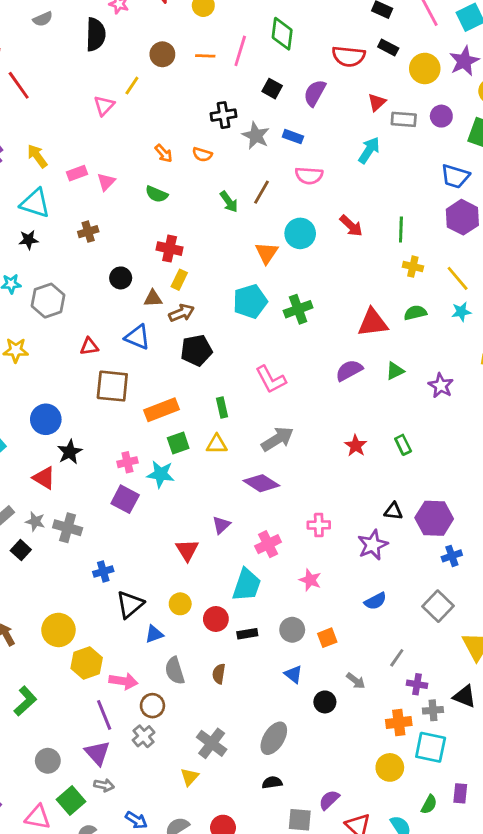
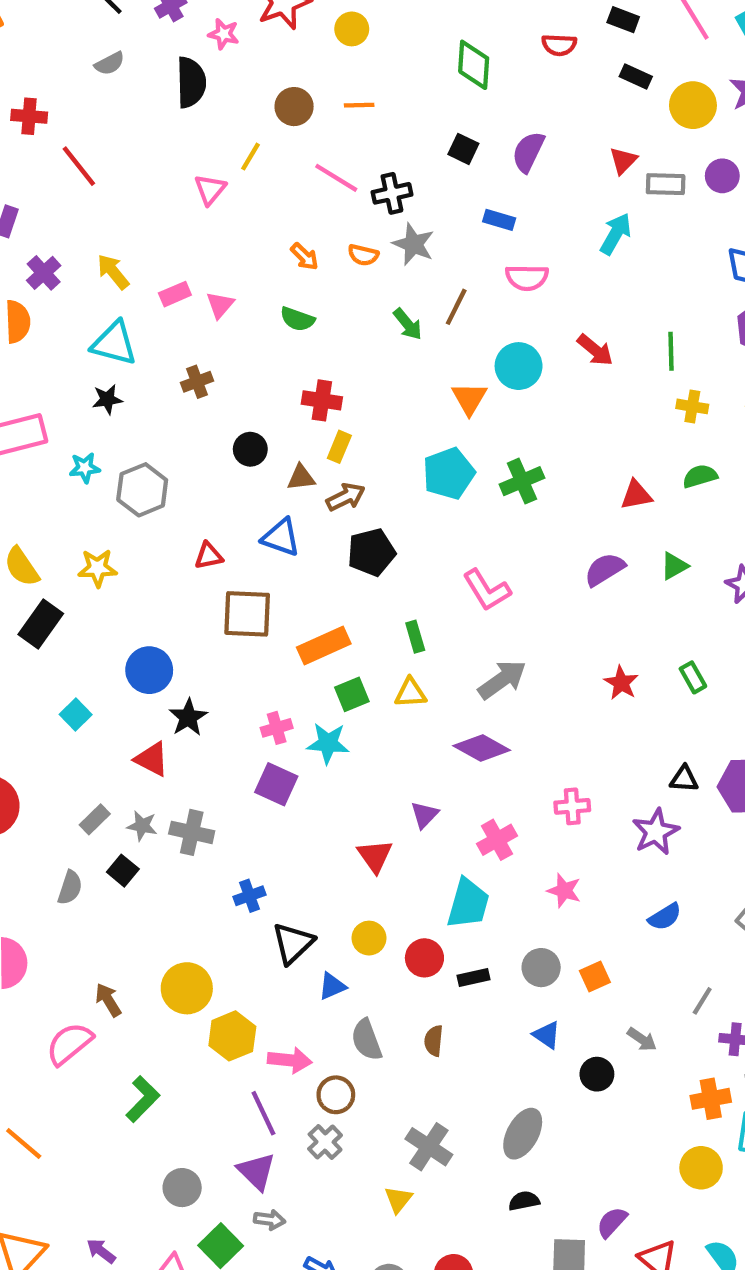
pink line: (240, 51) -> (336, 178), moved, turned -72
red semicircle: (349, 56) -> (559, 45), moved, size x0.7
gray star: (256, 136) -> (414, 244), moved
red triangle: (373, 323) -> (636, 495), size x0.7

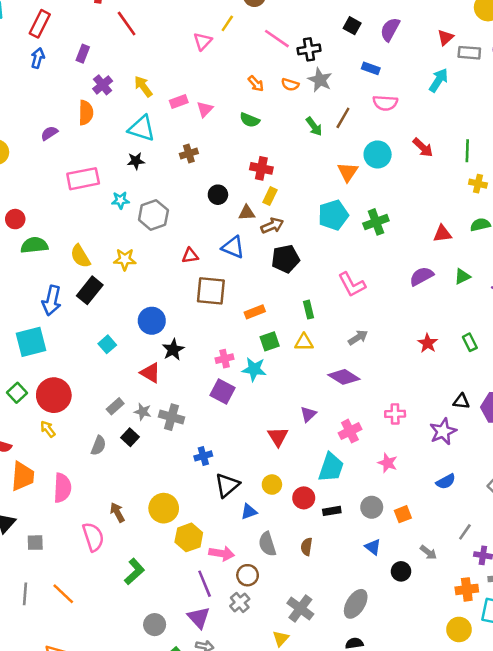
orange rectangle: (324, 646) -> (255, 312), size x0.7
gray arrow: (502, 680) -> (358, 337), size x0.7
pink semicircle: (69, 1044) -> (93, 537), turned 108

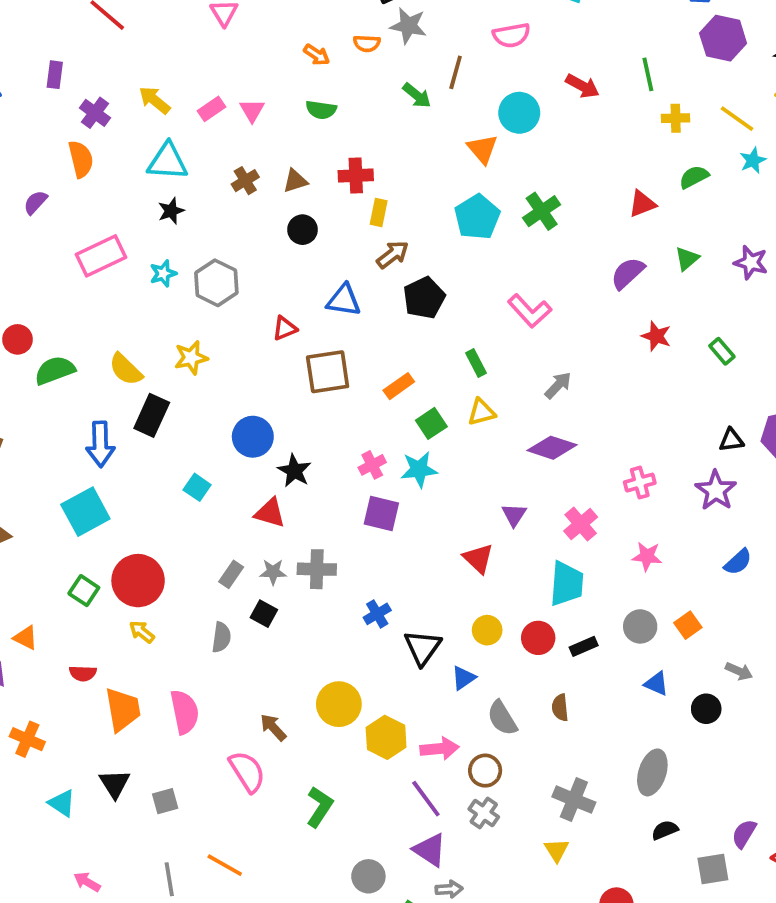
brown triangle: (247, 213) -> (295, 181), moved
red star: (428, 343) -> (656, 336), moved

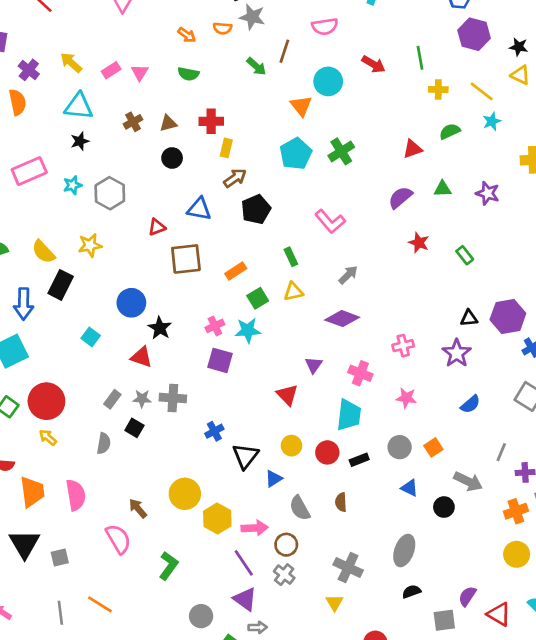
green triangle: (687, 259) -> (443, 189), turned 36
pink cross: (581, 524) -> (360, 373), turned -30
gray arrow: (739, 671) -> (468, 481), size x1.5
black triangle: (115, 784) -> (24, 544), size x1.4

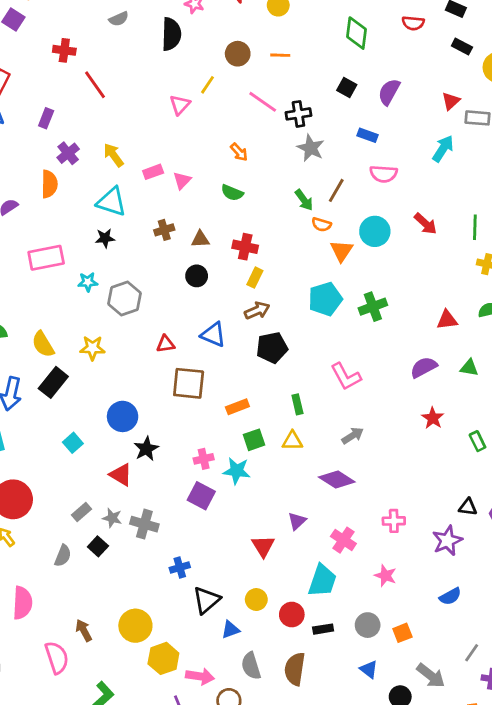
orange semicircle: (222, 28) -> (321, 225), moved
brown semicircle: (341, 502) -> (295, 669), size x1.6

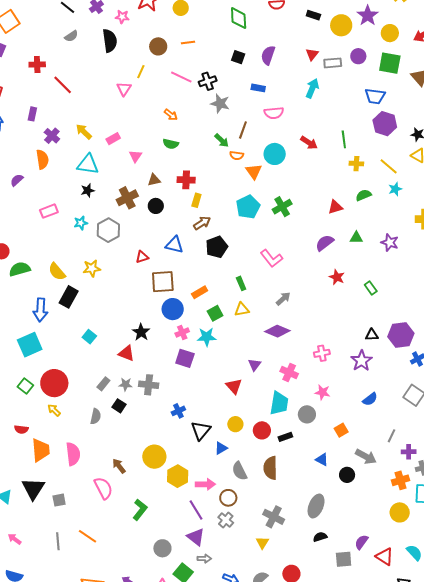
pink triangle: (182, 180) -> (135, 156), moved
brown cross: (164, 230) -> (127, 198), moved, size x1.5
pink rectangle: (46, 258) -> (49, 211), size x0.7
blue circle: (123, 416) -> (173, 309), moved
gray circle: (368, 625) -> (307, 414), moved

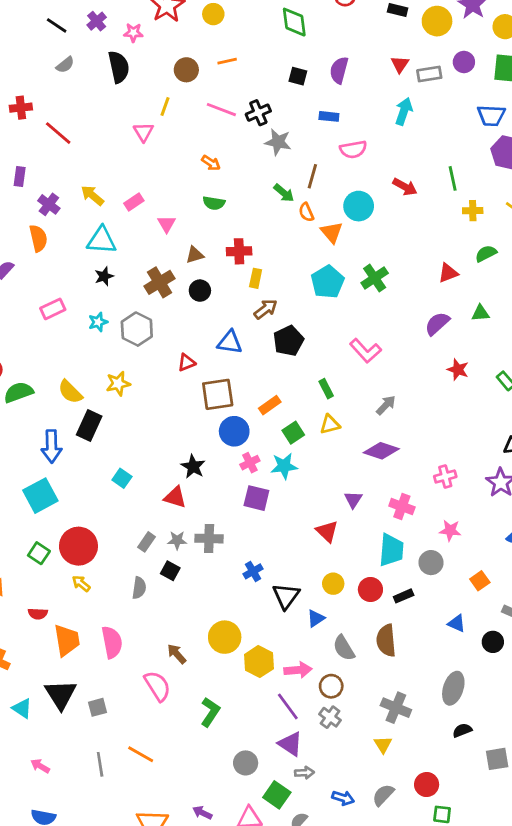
orange semicircle: (237, 155) -> (306, 212), turned 64

